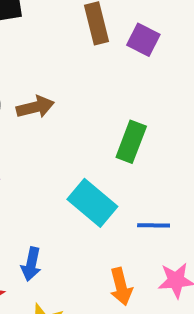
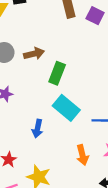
green rectangle: (131, 142) -> (57, 73), moved
blue arrow: (31, 264) -> (37, 129), moved

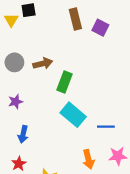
blue arrow: (37, 129) -> (23, 134), moved

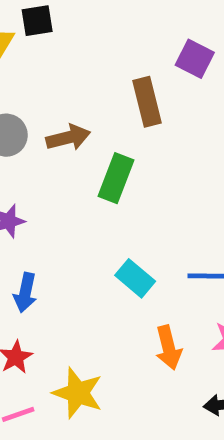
brown rectangle: (75, 19) -> (147, 102), moved
cyan rectangle: (73, 115) -> (135, 278), moved, size x0.7

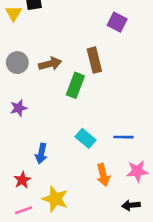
brown rectangle: (147, 102) -> (94, 60), moved
blue arrow: (25, 293) -> (41, 153), moved

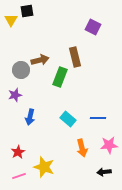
gray circle: (17, 63) -> (21, 70), moved
blue arrow: (41, 153) -> (30, 117), moved

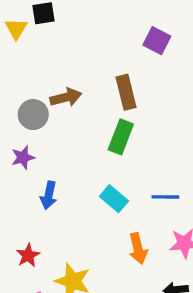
green rectangle: (60, 77) -> (121, 137), moved

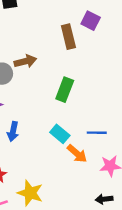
brown rectangle: (126, 92) -> (68, 37), moved
orange arrow: (138, 249) -> (77, 154), moved, turned -35

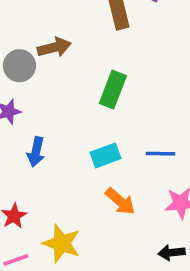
cyan rectangle: (60, 134) -> (106, 155), turned -60
orange arrow: (77, 154) -> (120, 201), moved

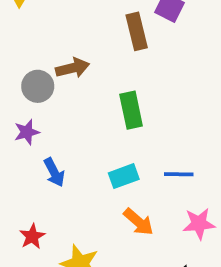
green rectangle: (113, 90) -> (131, 110), turned -33
blue arrow: (36, 152) -> (54, 172), turned -40

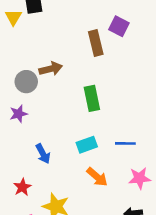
blue arrow: (54, 172) -> (43, 154), moved

